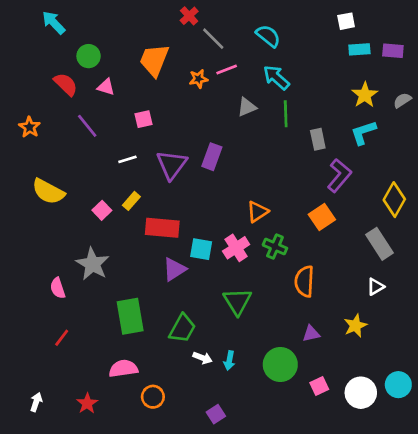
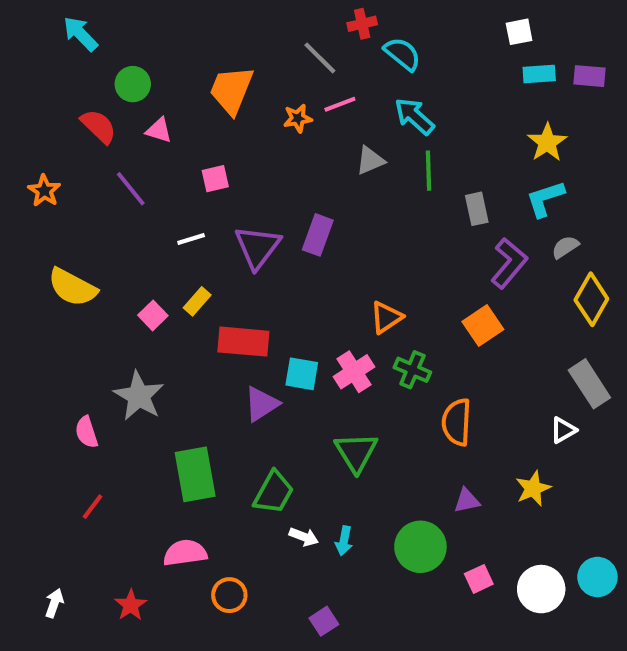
red cross: (189, 16) -> (362, 24), moved, turned 30
gray semicircle: (402, 100) -> (565, 247), moved
gray rectangle: (380, 244) -> (589, 384), moved

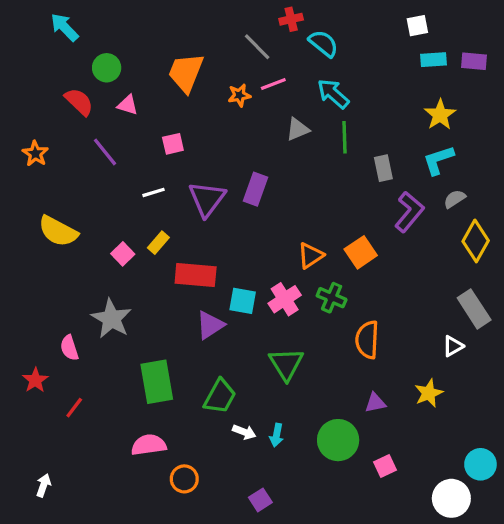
orange square: (483, 326) -> (361, 252), moved
white circle: (541, 589) -> (451, 498), moved
red star: (131, 605) -> (35, 380), moved

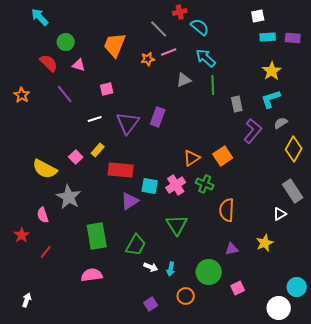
yellow semicircle: (58, 231) -> (45, 169), moved
orange circle: (184, 479) -> (186, 296), moved
purple square: (260, 500) -> (151, 304), moved

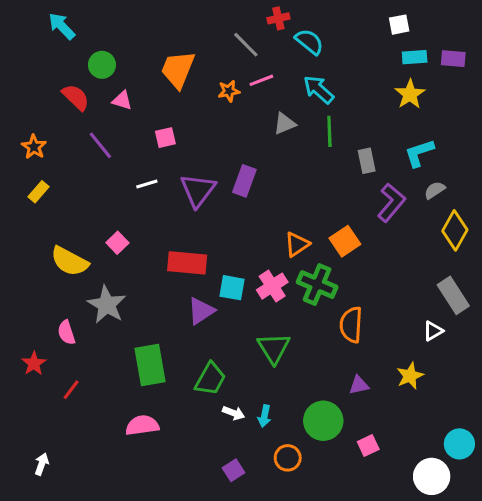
yellow star: (272, 71) -> (410, 94), moved
yellow rectangle: (98, 150) -> (39, 192), moved
green cross: (205, 184) -> (317, 285), size x1.4

